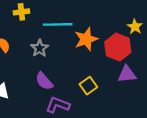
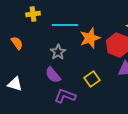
gray star: (40, 48) -> (58, 52), moved

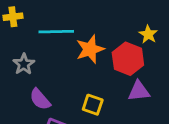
gray star: (58, 52) -> (24, 64), moved
yellow square: (92, 79) -> (93, 105), turned -35

